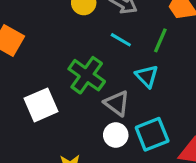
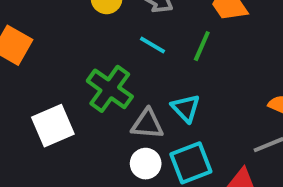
cyan triangle: (147, 76) -> (186, 108), moved
gray triangle: (117, 103) -> (147, 124), turned -32

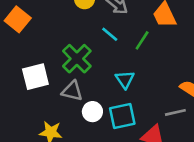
gray triangle: (147, 124) -> (72, 91), moved

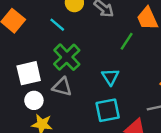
cyan line: (110, 34) -> (57, 25), moved
white circle: (92, 112) -> (34, 100), moved

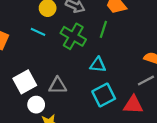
green cross: (67, 57) -> (73, 36), moved
cyan triangle: (110, 77) -> (98, 65), turned -35

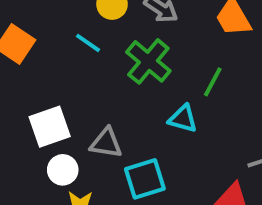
green line: (103, 29) -> (213, 82), moved
cyan square: (104, 95) -> (145, 179), moved

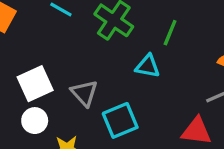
gray triangle: (106, 143) -> (84, 93), turned 44
white circle: (63, 170) -> (35, 121), moved

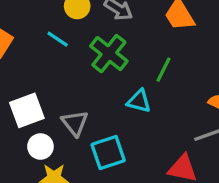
white circle: (35, 121) -> (40, 147), moved

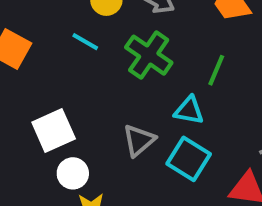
gray triangle: (75, 123) -> (139, 140), moved, turned 32
cyan square: (108, 153) -> (189, 159), moved, turned -36

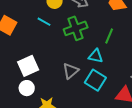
green cross: (149, 55) -> (76, 28), turned 35
white circle: (73, 173) -> (27, 88), moved

